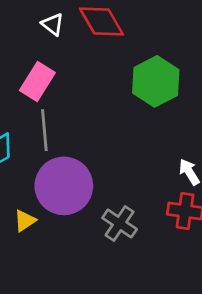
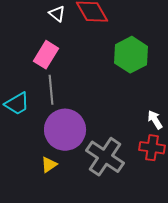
yellow triangle: (25, 221) -> (49, 165), moved
gray cross: (120, 223) -> (105, 157), size x1.5

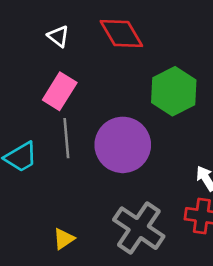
white triangle: (57, 14) -> (58, 36), moved
purple circle: (65, 130) -> (123, 145), moved

